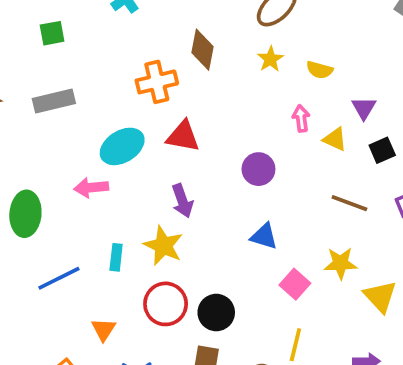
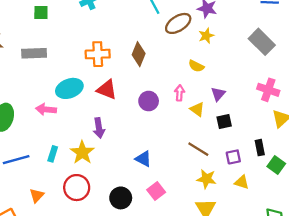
brown diamond: (203, 50) -> (139, 54), moved
yellow star: (270, 59) -> (206, 36), moved
purple circle: (258, 169) -> (149, 101), moved
yellow star: (341, 263) -> (207, 179), moved
black circle: (216, 313) -> (121, 198), moved

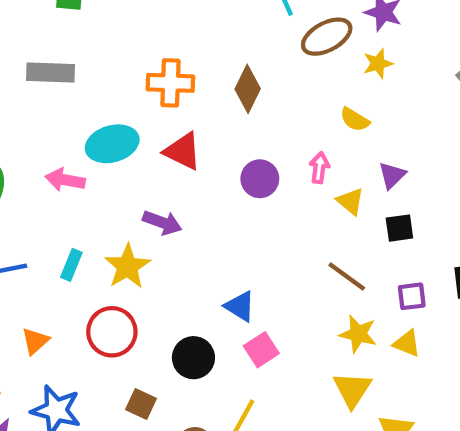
purple arrow: (99, 128) -> (162, 223), turned -66
blue triangle: (143, 159) -> (240, 306), moved
yellow triangle: (242, 182) -> (407, 343), moved

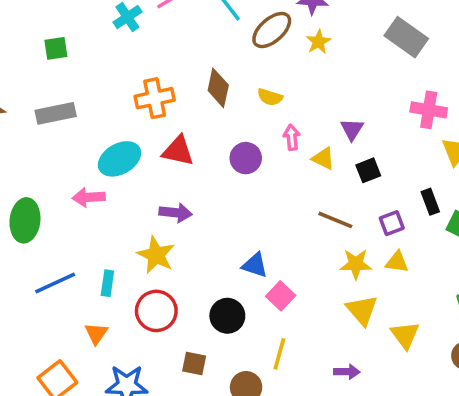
yellow semicircle: (355, 120) -> (270, 97), moved
cyan rectangle: (71, 265) -> (107, 283), moved

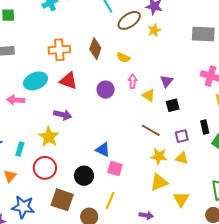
gray rectangle: (406, 37) -> (203, 34), turned -40
pink square: (281, 296) -> (115, 169), turned -35
yellow triangle: (362, 310) -> (159, 182), turned 42
brown square: (194, 364) -> (62, 200), size x1.6

